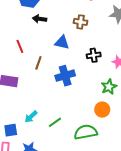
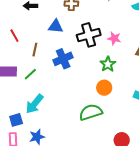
black cross: (94, 55) -> (89, 35), size x1.6
cyan arrow: (31, 117) -> (35, 104), size x1.5
green line: (55, 122) -> (30, 74), moved

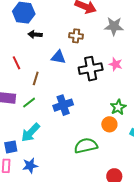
pink star: (114, 38) -> (116, 64), moved
blue cross: (63, 59) -> (63, 105), moved
green star: (108, 64) -> (118, 107), moved
orange circle: (104, 88) -> (109, 124), moved

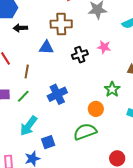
brown cross: (76, 36) -> (61, 24), size x1.5
black cross: (91, 69) -> (80, 55), size x0.7
orange circle: (109, 124) -> (96, 109), moved
blue square: (11, 147) -> (48, 142), moved

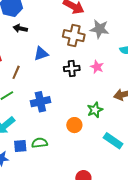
brown cross: (61, 24) -> (74, 36), moved
blue triangle: (46, 47) -> (41, 54), turned -35
green semicircle: (85, 132) -> (40, 143), moved, size x0.7

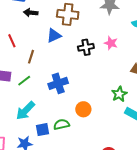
brown cross: (74, 36) -> (68, 14), moved
green star: (95, 110) -> (119, 94), moved
orange circle: (74, 125) -> (83, 109), moved

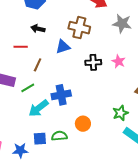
black arrow: (31, 13) -> (38, 29), moved
red line: (12, 41) -> (21, 47), turned -72
cyan arrow: (25, 111) -> (38, 108), moved

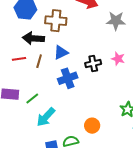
brown cross: (79, 28) -> (56, 21), moved
black arrow: (38, 29) -> (33, 38), size x1.5
brown line: (38, 65) -> (39, 61), moved
blue cross: (61, 95) -> (68, 78), moved

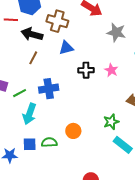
blue triangle: (61, 53) -> (66, 48), moved
red line: (19, 59) -> (11, 20), moved
blue cross: (68, 78) -> (49, 89), moved
cyan arrow: (46, 117) -> (29, 114), turned -35

